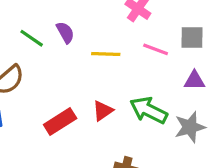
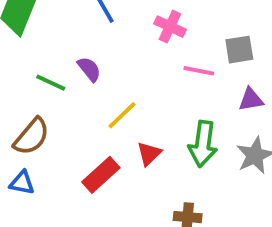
yellow line: (106, 54) -> (122, 115), moved, turned -36
green arrow: (149, 110) -> (203, 144), turned -99

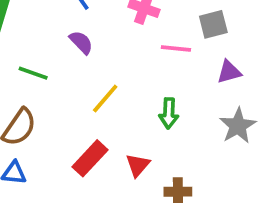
purple semicircle: (89, 69) -> (81, 42), moved
green arrow: (203, 144) -> (169, 113), moved, size x0.7
red triangle: (149, 154) -> (138, 165), moved

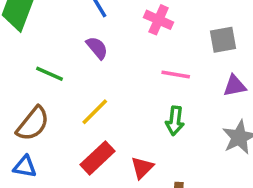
pink line: (176, 49) -> (176, 75), moved
yellow line: (105, 98) -> (95, 112), moved

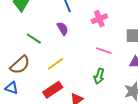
pink cross: (159, 20) -> (99, 19), turned 35

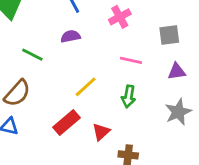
purple semicircle: (63, 29) -> (70, 36), turned -64
yellow line: (55, 64) -> (86, 87), moved

